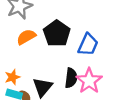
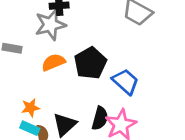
blue trapezoid: (88, 45) -> (126, 82), turned -80

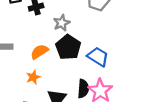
gray star: (50, 25) -> (62, 23), moved, size x0.7
orange star: (31, 108) -> (33, 77), moved

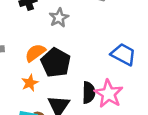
black pentagon: (68, 47) -> (56, 63), moved
blue trapezoid: (98, 57) -> (123, 54), moved

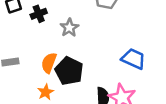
orange semicircle: (35, 53) -> (49, 63), turned -30

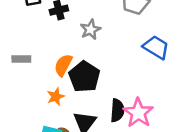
blue trapezoid: (134, 59) -> (156, 47), moved

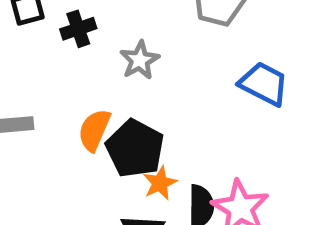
orange star: (56, 97) -> (160, 183), moved

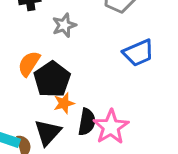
blue trapezoid: (264, 84) -> (138, 53), turned 120

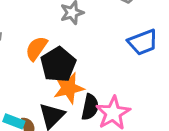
orange star: (64, 103) -> (69, 88), size x1.5

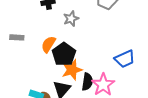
blue trapezoid: (143, 42) -> (125, 59), moved

